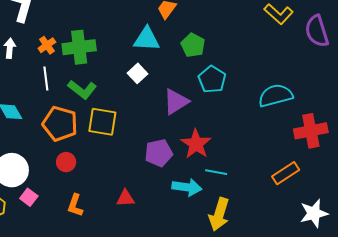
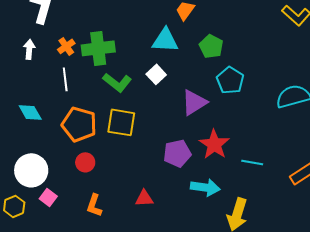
green L-shape: (82, 90) -> (117, 82), moved
cyan line: (216, 172) -> (252, 162), moved

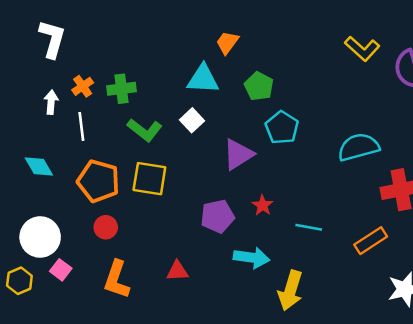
green cross: (98, 48) -> (122, 89), size x0.7
white arrow: (29, 49) -> (51, 102), moved
red star: (214, 144) -> (263, 205), size x0.6
orange L-shape: (94, 205) -> (117, 280), size x1.4

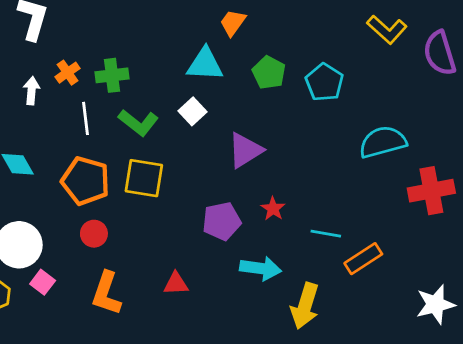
white line: (81, 126) -> (86, 118), moved
cyan pentagon: (282, 128) -> (324, 82), moved
orange rectangle: (371, 241) -> (363, 259), moved

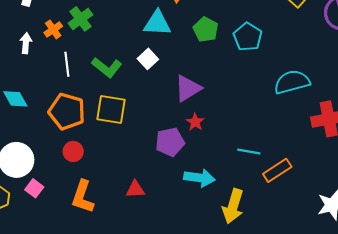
green cross: (112, 75) -> (81, 19), moved, turned -30
red star: (273, 209) -> (195, 122), moved

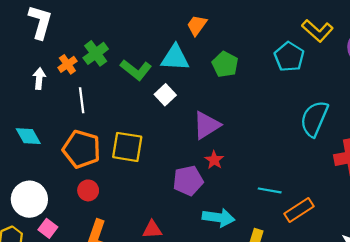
cyan pentagon: (248, 37) -> (289, 57), moved
green L-shape: (107, 67) -> (136, 70), moved
cyan semicircle: (292, 82) -> (314, 119), turned -52

